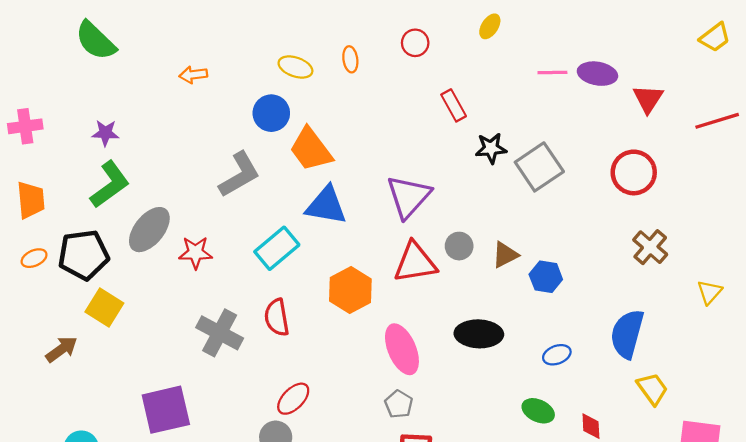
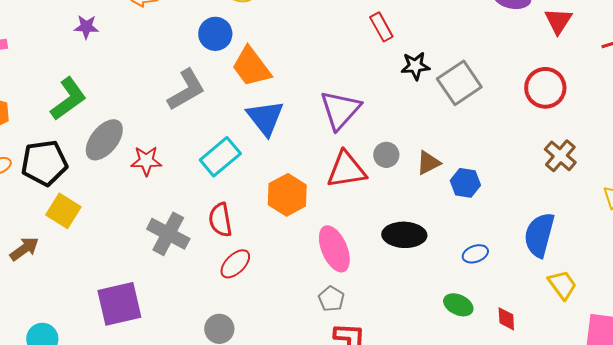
purple star: (105, 133) -> (86, 27), moved
blue triangle: (326, 205) -> (265, 118), turned 42
red ellipse: (293, 399) -> (235, 264), moved

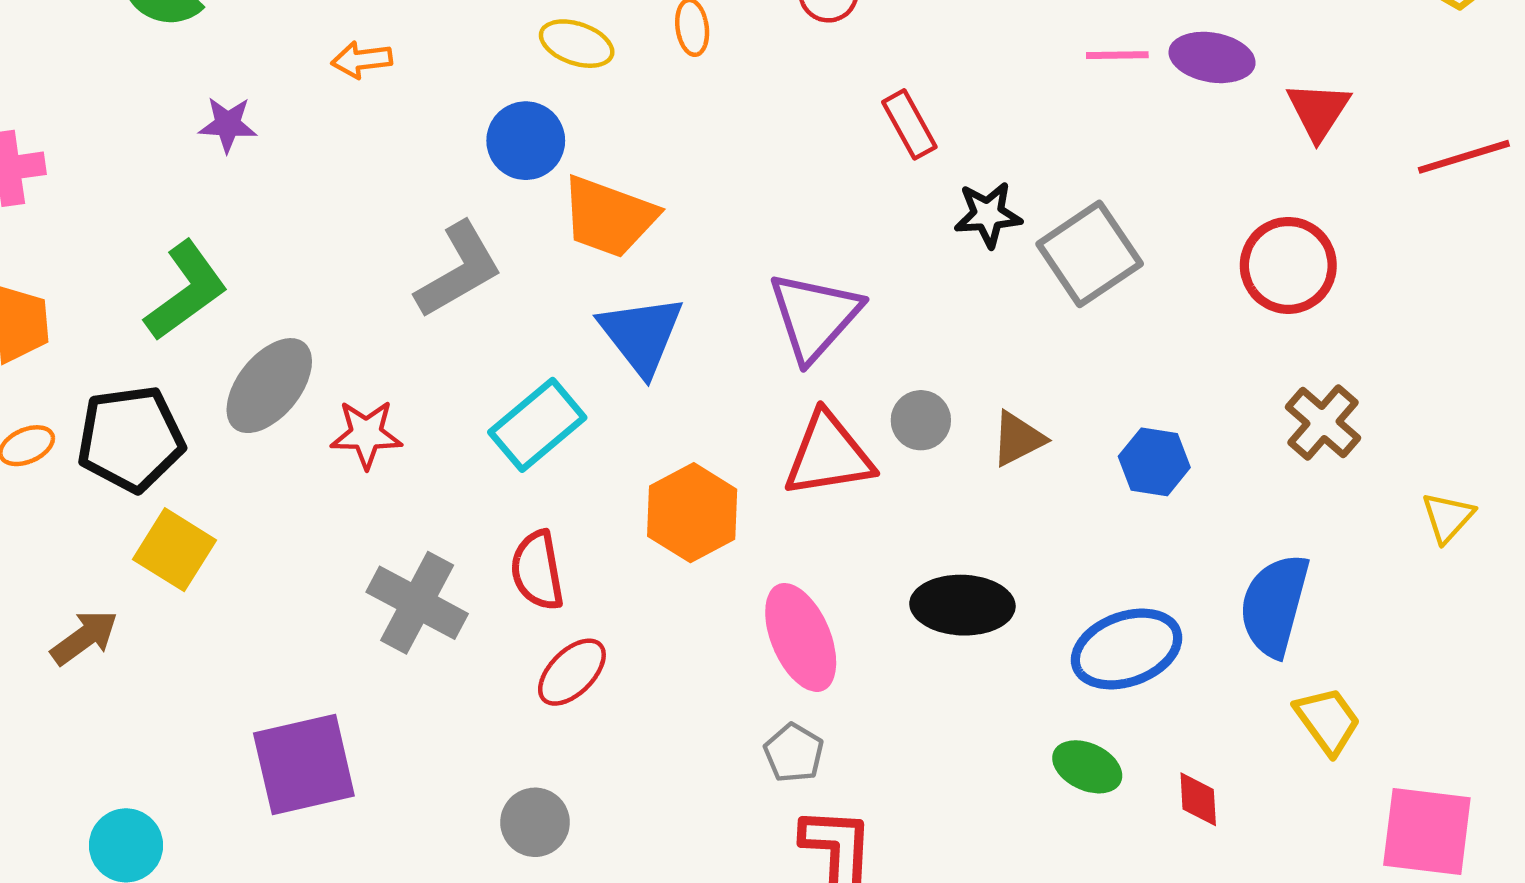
orange trapezoid: (251, 67) -> (609, 217), turned -33
blue hexagon: (465, 183) -> (1154, 462), moved
blue ellipse: (475, 254) -> (1127, 649), size x1.8

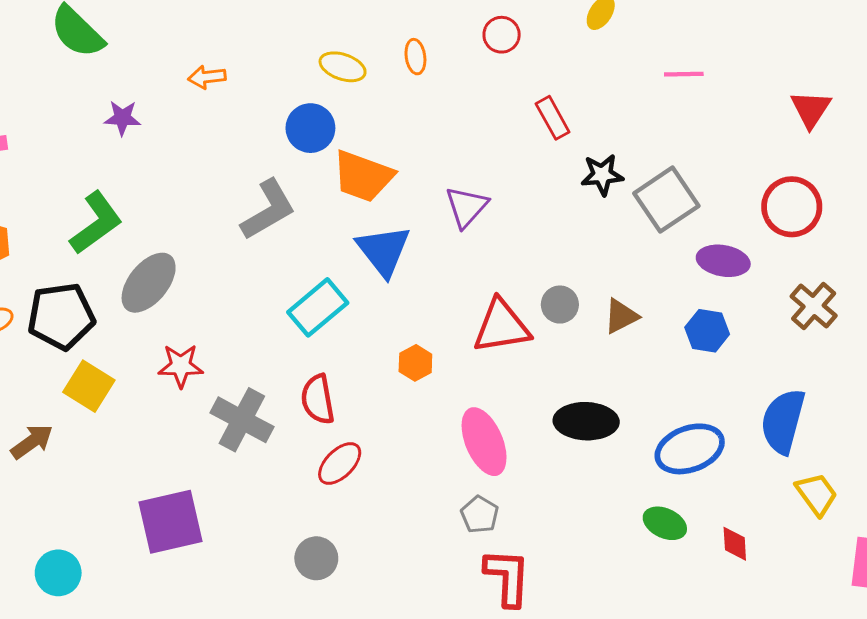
purple ellipse: (1212, 57) -> (723, 261), moved
purple triangle: (815, 316) -> (467, 207), moved, size x0.7
red star: (366, 434) -> (181, 366), moved
orange hexagon: (692, 513) -> (415, 363), size x0.6

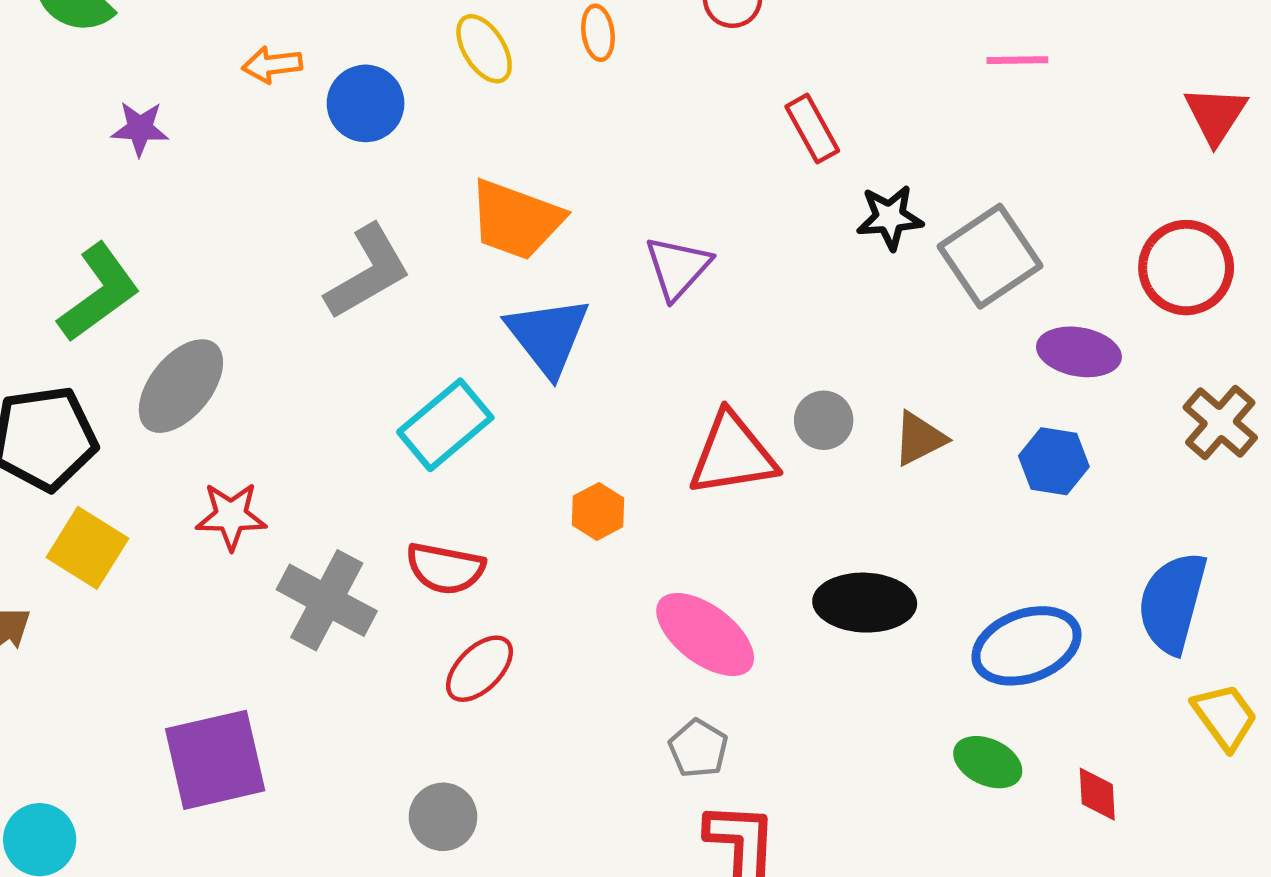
yellow ellipse: (343, 67) -> (484, 49), turned 39
blue circle: (310, 128) -> (366, 103), moved
red semicircle: (318, 399) -> (445, 568), turned -69
pink ellipse: (484, 442) -> (705, 634), turned -30

